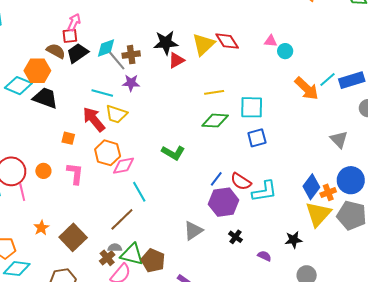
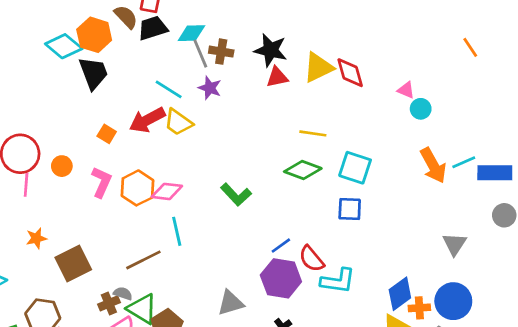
black trapezoid: (45, 98) -> (93, 73), turned 32
red arrow: (94, 119) -> (147, 120), turned -96
orange hexagon: (108, 153) -> (137, 188), moved

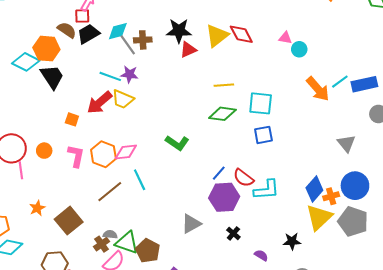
purple star: (210, 88) -> (129, 74), moved
brown line: (143, 260) -> (110, 192), moved

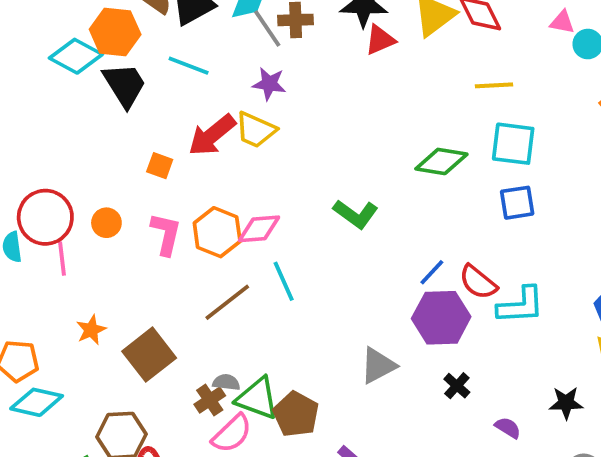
cyan line: (110, 76) -> (189, 66), moved
yellow line: (224, 85) -> (494, 85), moved

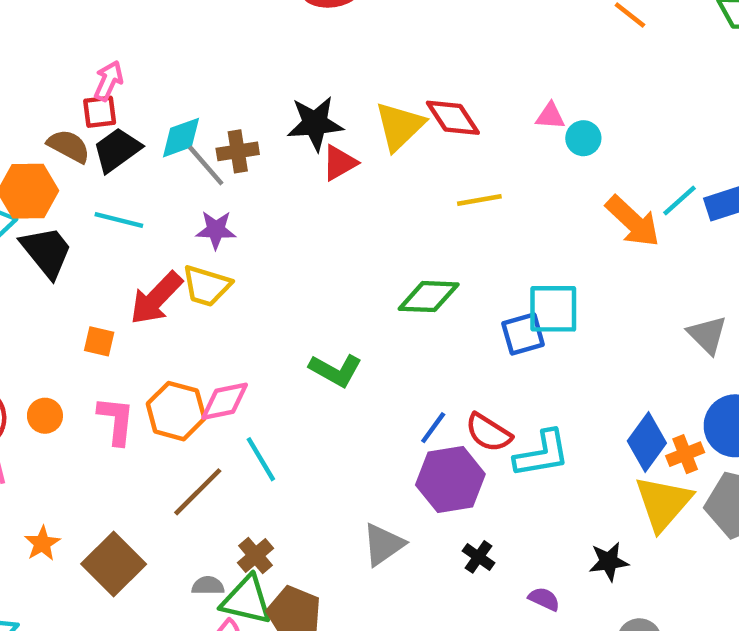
cyan square: (513, 144) -> (553, 309), moved
brown cross: (210, 400) -> (256, 555), moved

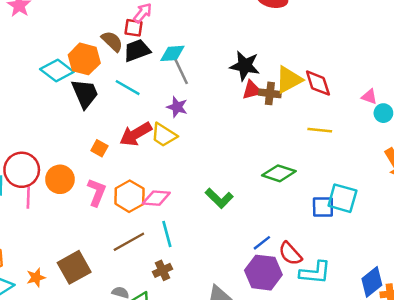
brown cross: (238, 151) -> (270, 93), moved
orange circle: (45, 416) -> (60, 179), size x1.5
orange star: (42, 543) -> (36, 277), moved
brown cross: (256, 555) -> (163, 270), moved

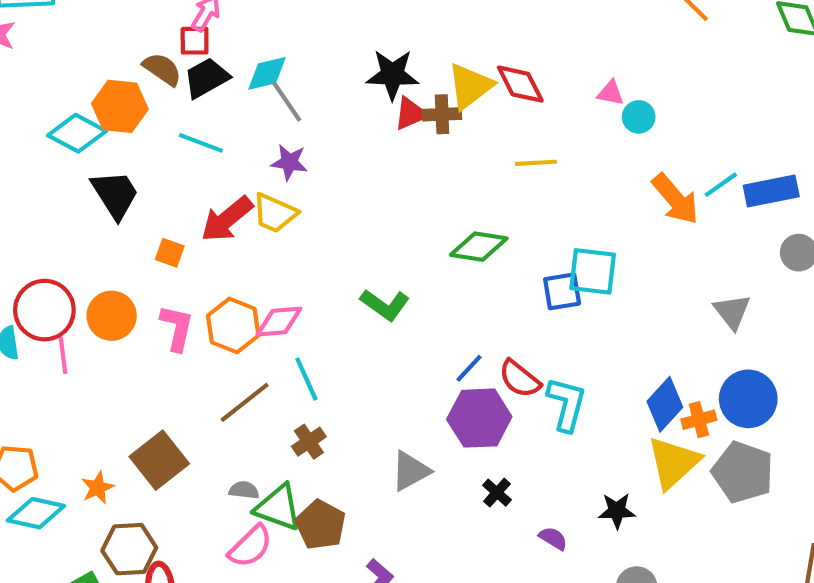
black trapezoid: (85, 94) -> (115, 194), moved
cyan L-shape: (315, 273) -> (567, 404), turned -72

